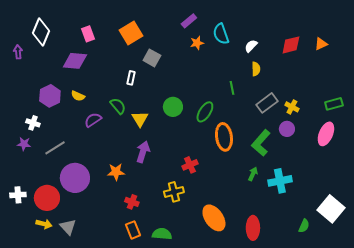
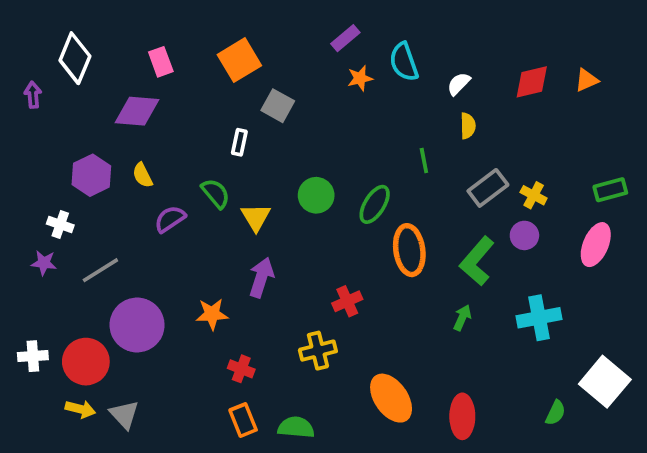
yellow semicircle: (78, 96) -> (143, 175), turned 40
cyan cross: (280, 181) -> (539, 318), moved

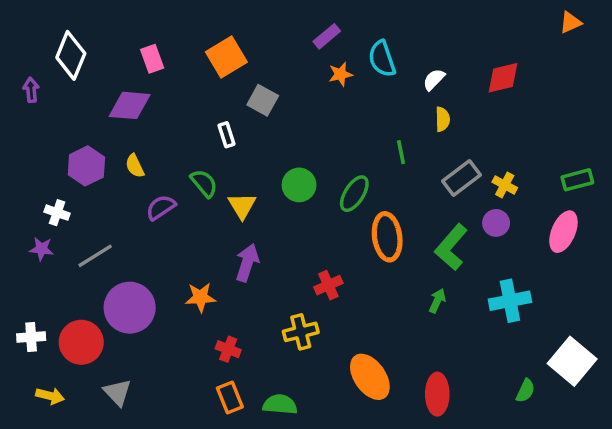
orange triangle: (587, 80) -> (570, 22), moved
white rectangle: (239, 142) -> (226, 135), turned -30
yellow arrow: (80, 409) -> (50, 396), moved

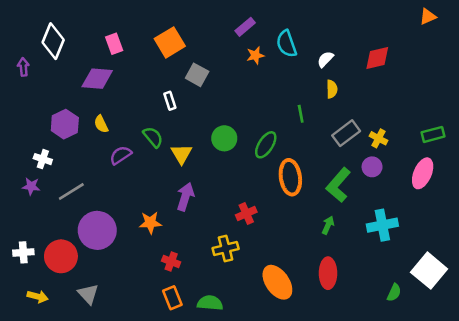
red ellipse: (437, 394) -> (328, 273), moved

